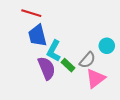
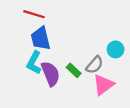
cyan L-shape: (54, 51) -> (34, 63), moved

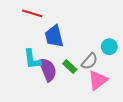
blue trapezoid: (41, 38) -> (54, 36), moved
cyan L-shape: (34, 63) -> (32, 59), turned -35

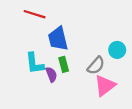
green rectangle: (70, 66) -> (64, 64), moved, turned 32
purple semicircle: (48, 70) -> (51, 74), size x0.6

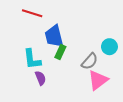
green rectangle: (64, 64) -> (60, 52), moved, turned 40
purple semicircle: (51, 74) -> (40, 78), moved

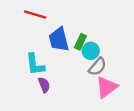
cyan circle: (109, 47) -> (91, 51), moved
green rectangle: (60, 52) -> (80, 42), moved

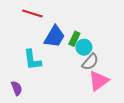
blue trapezoid: (59, 39) -> (54, 37), turned -135
purple semicircle: (44, 85) -> (17, 88), moved

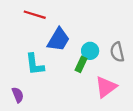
green rectangle: (74, 39) -> (81, 64), moved
gray semicircle: (90, 62) -> (117, 52), moved, turned 126

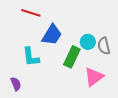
cyan circle: (90, 51) -> (88, 42), moved
green rectangle: (81, 64) -> (72, 57), size x1.5

